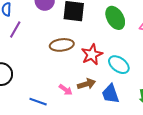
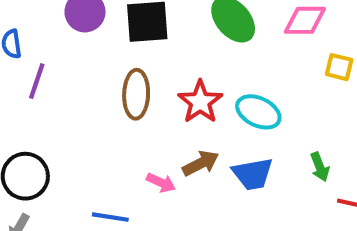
brown ellipse: (62, 45) -> (136, 94), turned -70
blue trapezoid: (110, 94) -> (253, 174), turned -70

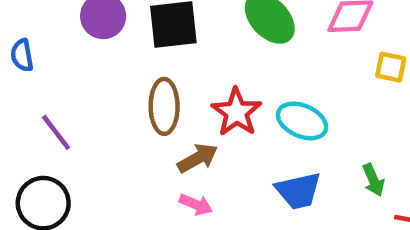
purple line: (37, 81) -> (56, 132), moved, turned -54
brown arrow: (201, 163) -> (198, 158), moved

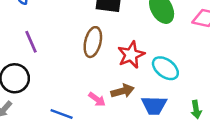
brown arrow: (198, 158) -> (123, 91), moved

